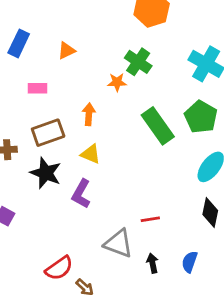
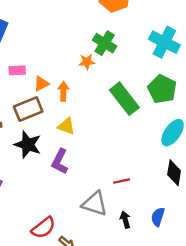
orange triangle: (66, 51) -> (41, 84), moved

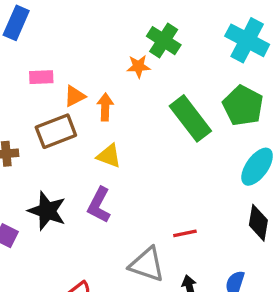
black star: (28, 145) -> (47, 211), moved

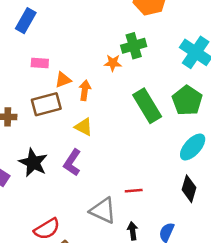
green cross: (164, 41) -> (134, 46), turned 35

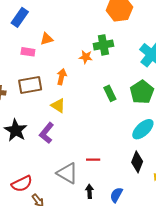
orange triangle: (63, 80) -> (47, 39), moved
green rectangle: (147, 106) -> (110, 93), size x0.6

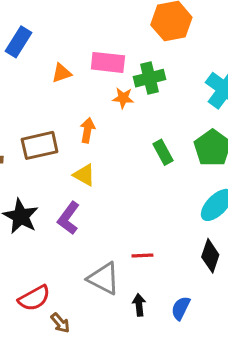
pink rectangle: (28, 52) -> (108, 62), moved, size x1.5

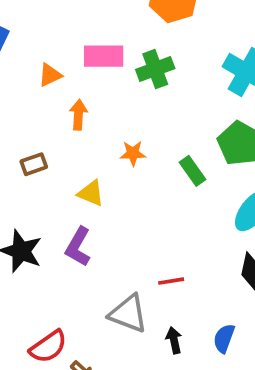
orange star: (123, 98) -> (133, 153), moved
orange arrow: (88, 130) -> (78, 115), moved
brown rectangle: (40, 145) -> (34, 164), size x0.6
green rectangle: (163, 152) -> (192, 171), moved

